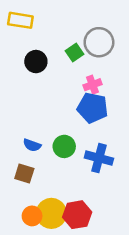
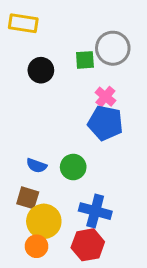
green square: (75, 53) -> (85, 60), turned 30
pink cross: (93, 85) -> (105, 97), turned -30
blue cross: (99, 158) -> (95, 211), moved
yellow circle: (51, 213) -> (44, 221), moved

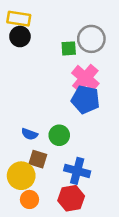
black circle: (41, 70) -> (20, 37), moved
pink cross: (105, 97) -> (85, 78), size x1.6
brown square: (28, 198) -> (38, 159), moved
yellow circle: (44, 221) -> (21, 176), moved

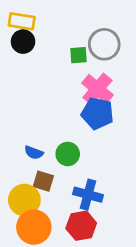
orange circle: (29, 199) -> (34, 227), size x1.6

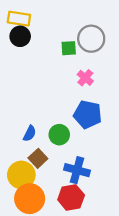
pink cross: (97, 89) -> (85, 78), size x0.6
blue pentagon: (97, 113) -> (88, 115), moved
blue semicircle: (34, 153) -> (30, 133), turned -84
brown square: (43, 181) -> (38, 158), turned 30

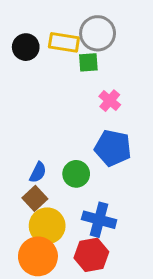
yellow rectangle: (19, 19) -> (64, 42), moved
gray circle: (91, 39) -> (98, 33), moved
brown square: (38, 158) -> (35, 198), moved
yellow circle: (21, 175) -> (47, 226), moved

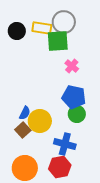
green square: (88, 62) -> (58, 41), size x1.6
green circle: (76, 174) -> (77, 114), moved
yellow circle: (47, 226) -> (40, 121), moved

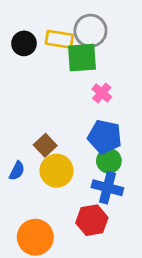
blue semicircle: (25, 113) -> (17, 171), moved
brown square: (23, 130) -> (45, 145), moved
blue cross: (65, 144) -> (107, 188), moved
red hexagon: (60, 167) -> (92, 220), moved

